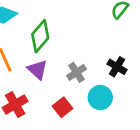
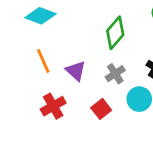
green diamond: (40, 36) -> (115, 33), moved

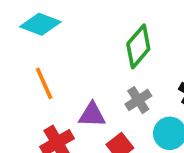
purple triangle: (76, 71) -> (92, 115), moved, turned -40

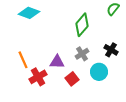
orange line: (44, 83) -> (23, 60), moved

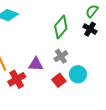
black cross: (111, 50) -> (90, 29), moved
red square: (72, 79) -> (59, 80), moved

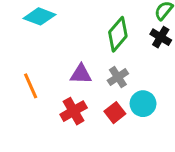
purple triangle: (36, 64) -> (81, 74), moved
red cross: (17, 79) -> (74, 111), moved

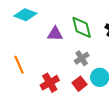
green diamond: (118, 34) -> (82, 27), turned -55
purple triangle: (81, 74) -> (55, 34), moved

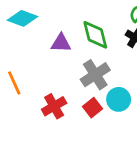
gray cross: (82, 58) -> (95, 75), size x1.5

